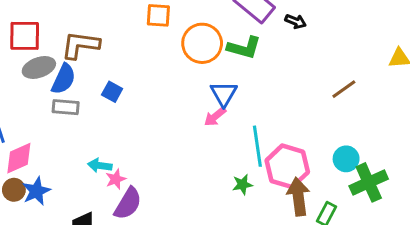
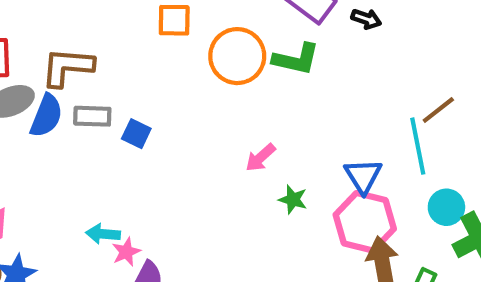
blue square: (112, 92) -> (136, 134), moved
blue triangle: (224, 94) -> (363, 176), moved
gray rectangle: (66, 107) -> (92, 116), moved
cyan line: (257, 146) -> (418, 146), moved
green star: (242, 184) -> (293, 199), moved, turned 30

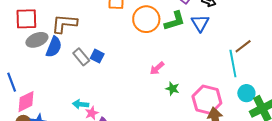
green L-shape: (296, 59) -> (175, 21), turned -30
gray rectangle: (92, 116) -> (81, 57), moved, turned 48
blue triangle: (363, 176) -> (200, 23), moved

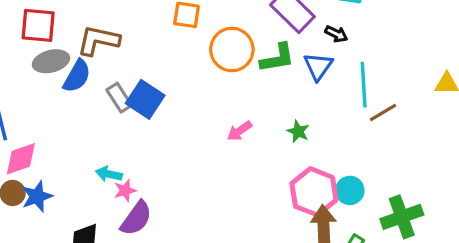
blue square: (97, 56) -> (145, 99), size x1.6
cyan line: (233, 63) -> (364, 85), moved
green star: (172, 89) -> (298, 131), moved
cyan circle: (246, 93) -> (350, 190), moved

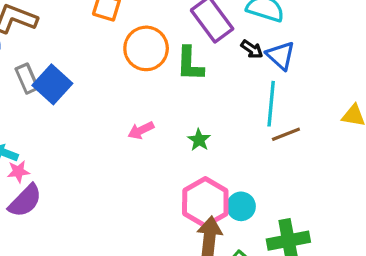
green L-shape: (277, 58) -> (190, 64), turned 93
blue triangle: (318, 66) -> (281, 56), moved, turned -32

